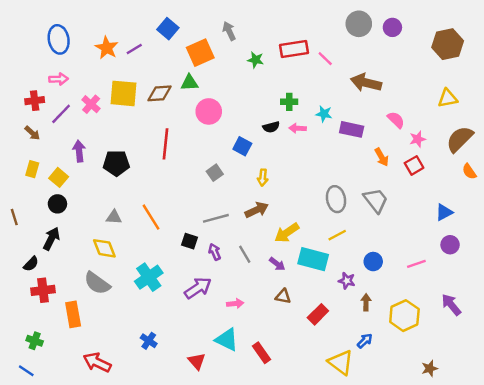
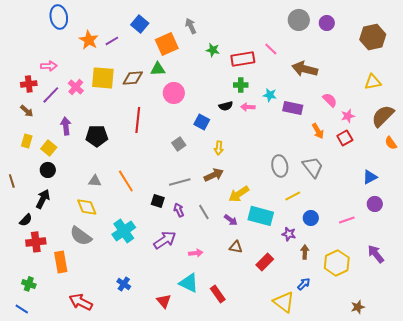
blue ellipse: (59, 39) -> (59, 17), moved
red rectangle: (294, 49) -> (243, 59), moved
yellow line: (337, 235) -> (293, 196), moved

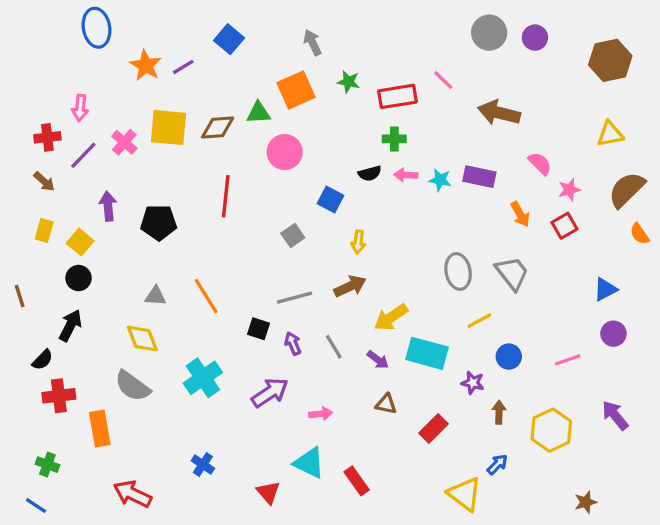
orange square: (167, 44) -> (296, 90), moved
pink arrow: (49, 66) -> (80, 108), turned 98
cyan star: (270, 95) -> (440, 180), moved

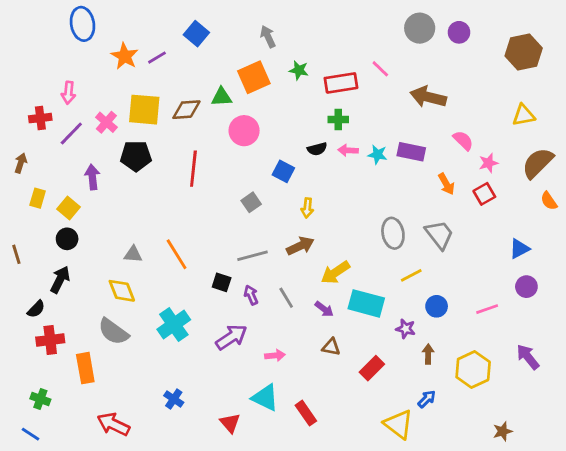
brown arrow: (44, 182) -> (21, 163), moved, turned -114
black pentagon: (159, 222) -> (136, 156), moved

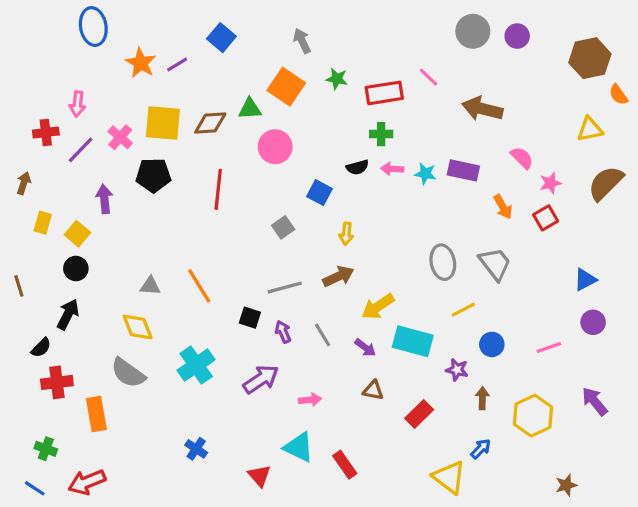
orange square: (254, 77) -> (286, 87), turned -32
orange semicircle: (549, 201) -> (618, 95), moved
red arrow: (113, 424) -> (87, 482), moved, turned -48

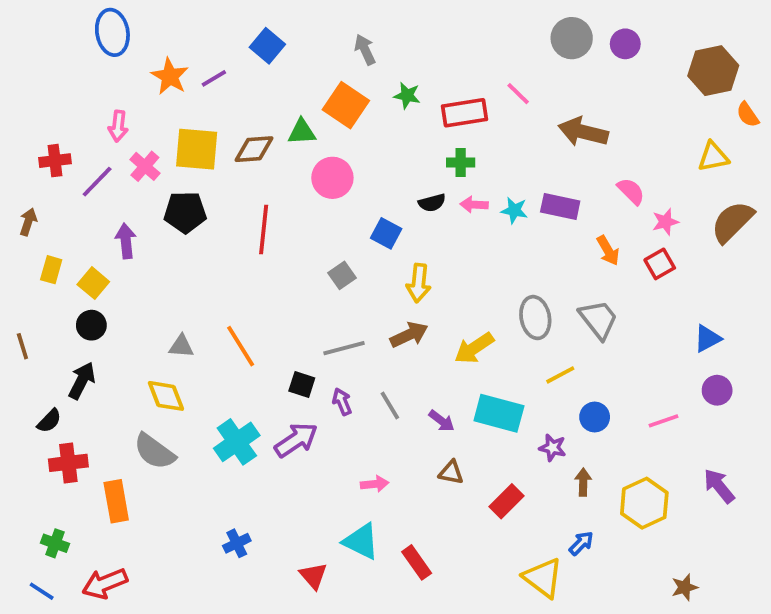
pink arrow: (77, 104) -> (118, 126), moved
yellow arrow: (346, 234) -> (419, 283), size x1.4
yellow arrow: (378, 306) -> (474, 348), moved
purple arrow: (261, 379) -> (296, 440), moved
blue cross: (196, 449) -> (237, 543), turned 30

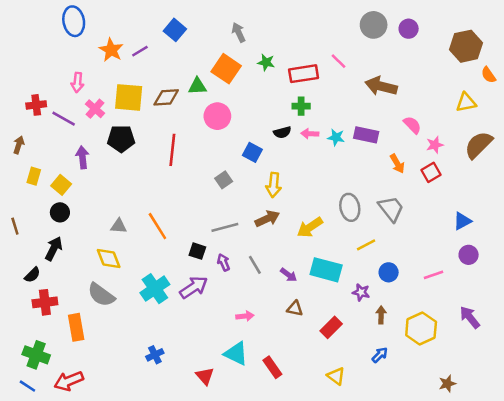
purple line: (97, 182) -> (64, 119), turned 75
green cross: (55, 543) -> (36, 355), size x1.5
yellow triangle: (543, 578) -> (336, 376), moved, size x0.7

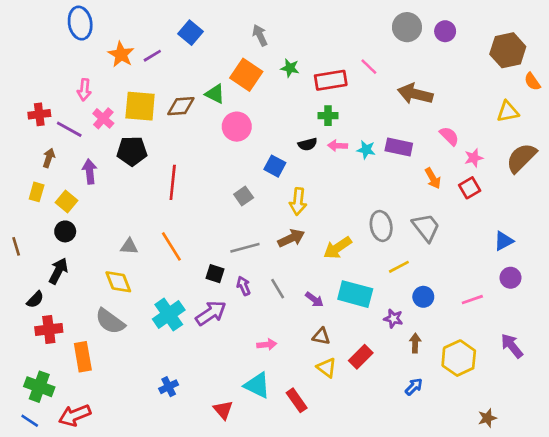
green triangle: (197, 86) -> (215, 94), turned 30
brown arrow: (19, 145) -> (49, 158), moved
red line: (172, 150) -> (173, 182), moved
yellow triangle: (336, 376) -> (327, 368), moved

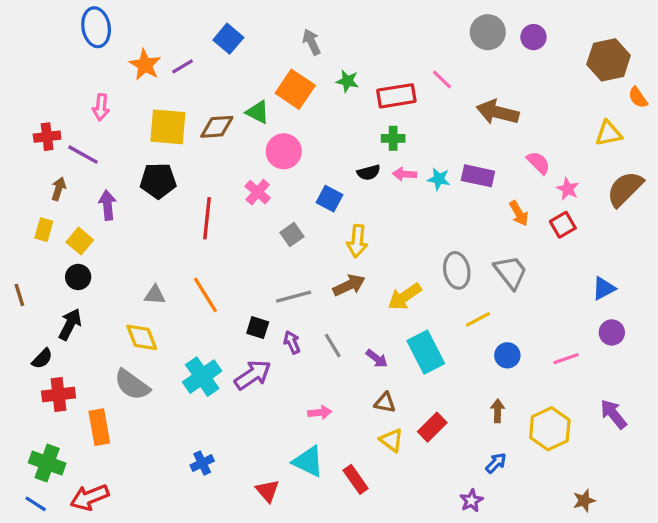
pink cross: (103, 118) -> (258, 192), moved
pink star: (474, 158) -> (568, 189), turned -30
cyan rectangle: (355, 294) -> (426, 352), turned 48
purple star: (393, 319) -> (471, 501), moved, turned 30

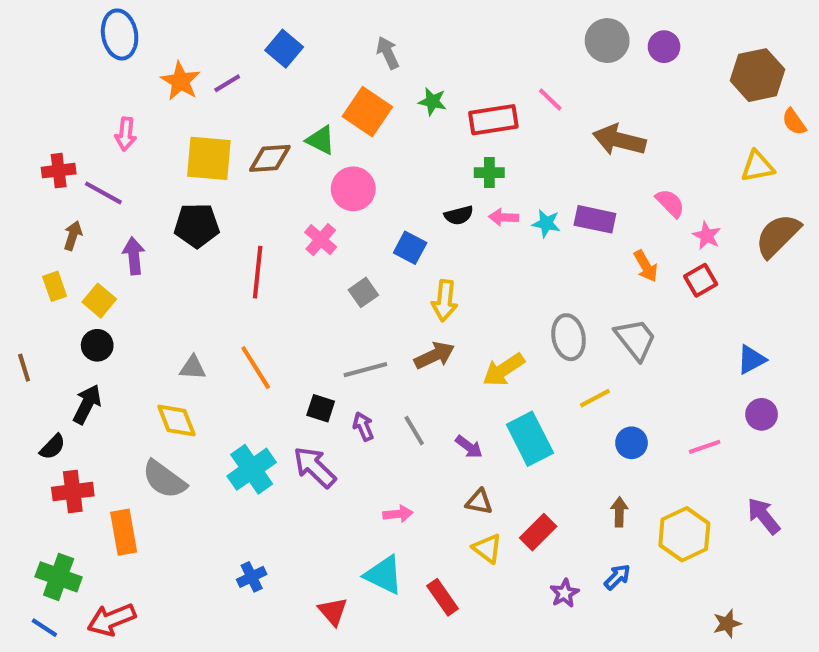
yellow rectangle: (44, 230) -> (55, 286), turned -35
purple arrow: (253, 375) -> (315, 467), turned -102
purple star: (471, 501) -> (564, 593), moved

